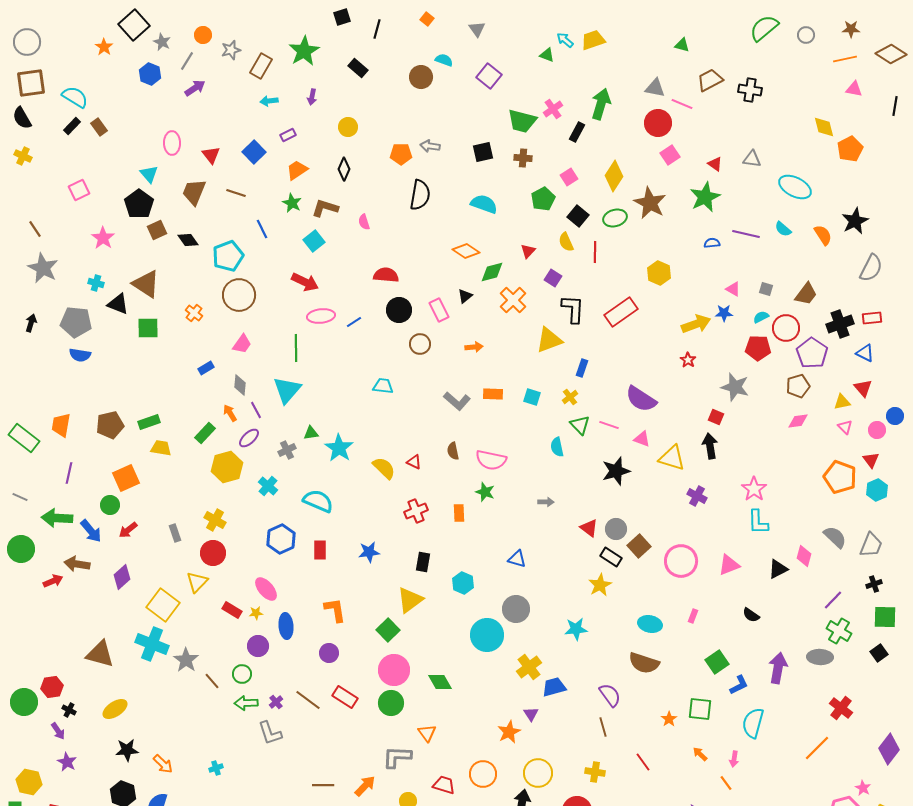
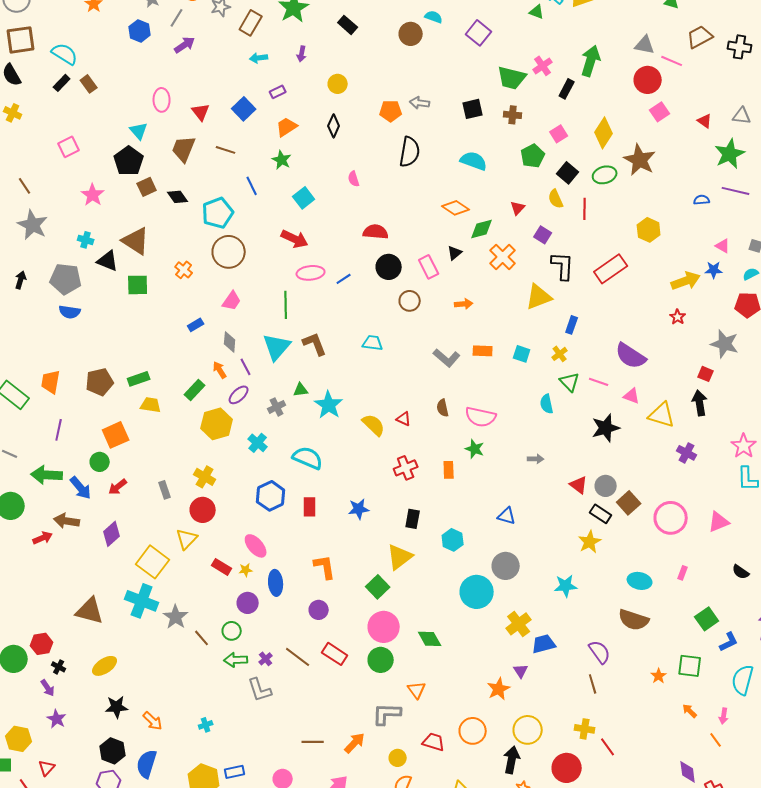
green star: (705, 197) -> (730, 154), moved
brown L-shape: (325, 208) -> (315, 344), moved, turned 52
red line: (643, 762) -> (608, 747), moved

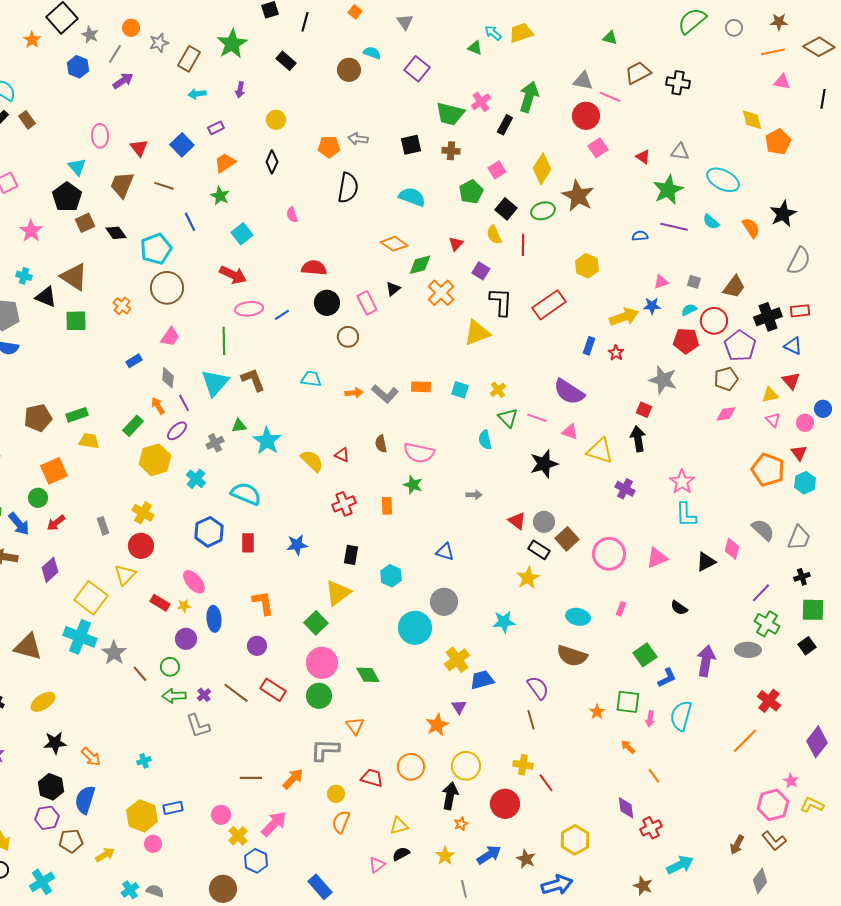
pink triangle: (723, 246) -> (661, 282), turned -49
orange arrow: (464, 304) -> (354, 393), moved
blue rectangle: (572, 325) -> (589, 346), moved
pink arrow: (724, 716) -> (650, 719), moved

